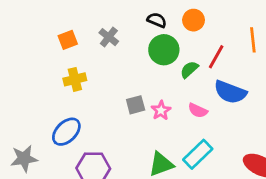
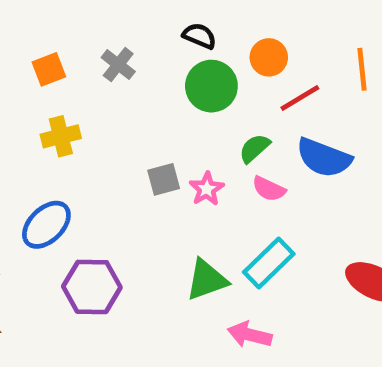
orange circle: (194, 20) -> (269, 57), moved
red line: (216, 57) -> (300, 98), turned 30
green semicircle: (189, 70) -> (254, 148), moved

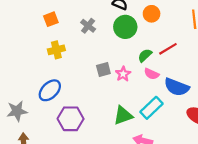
gray cross: (118, 65) -> (88, 26), moved
red line: (300, 98) -> (168, 49), moved
blue semicircle: (324, 158) -> (177, 87), moved

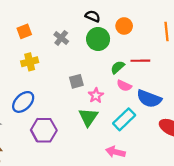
red line: (168, 49) -> (140, 61), turned 30
pink star: (123, 74) -> (96, 95), moved
green triangle: (123, 115) -> (88, 117), moved, turned -36

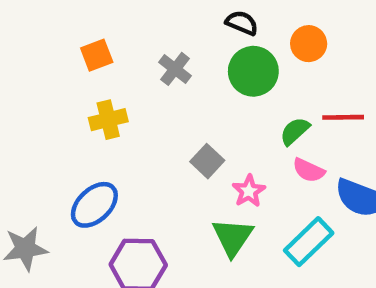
gray square: (76, 81) -> (207, 161), turned -32

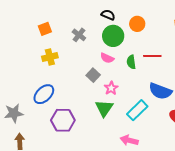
green semicircle: (295, 131) -> (131, 62), turned -56
pink semicircle: (309, 170) -> (107, 58), moved

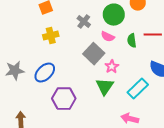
gray cross: (79, 35) -> (84, 22), moved
gray square: (93, 75) -> (94, 54), size x1.5
gray star: (14, 113) -> (15, 71), moved

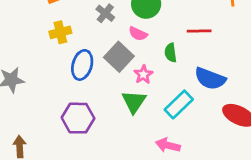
green semicircle: (132, 41) -> (171, 53), moved
blue ellipse: (45, 73) -> (82, 65), moved, turned -30

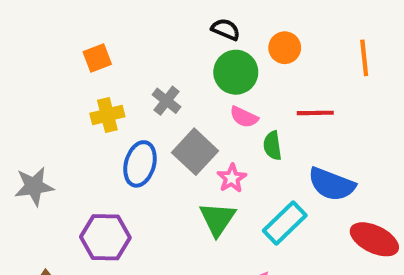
gray cross: (105, 13) -> (166, 101), moved
pink semicircle: (138, 34) -> (244, 117), moved
purple hexagon: (78, 118) -> (105, 237), moved

